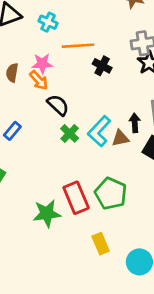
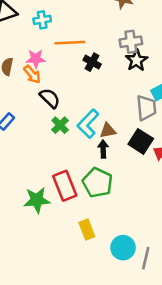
cyan cross: (48, 22) -> (42, 20), turned -36
black arrow: (135, 123) -> (103, 149), moved

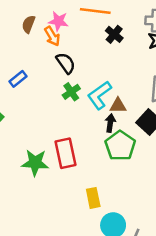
green pentagon: (98, 183) -> (120, 146), moved
yellow rectangle: (87, 229) -> (93, 198), moved

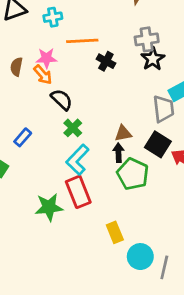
blue rectangle: (18, 79) -> (23, 137), moved
cyan L-shape: (99, 95) -> (77, 160), moved

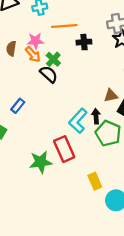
black cross: (106, 61) -> (84, 42), turned -32
green cross: (73, 128) -> (53, 59), moved
brown triangle: (123, 133) -> (111, 96), moved
cyan L-shape: (77, 160) -> (78, 121), moved

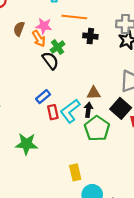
brown triangle: (111, 96) -> (94, 93), moved
blue rectangle: (18, 106) -> (43, 97), moved
red rectangle: (64, 149) -> (53, 112), moved, size x0.6

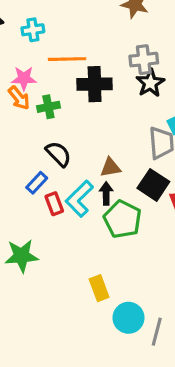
black cross: (90, 36) -> (95, 84), size x1.5
green cross: (58, 47) -> (48, 107), turned 32
black semicircle: (50, 61) -> (58, 154), moved

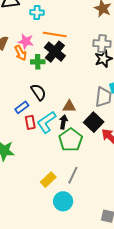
black cross: (95, 84) -> (55, 52), moved, turned 30
yellow rectangle: (99, 288) -> (48, 180), turned 56
gray line: (157, 332) -> (73, 175), moved

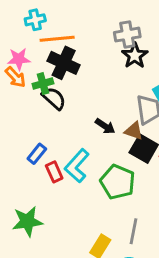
cyan cross: (37, 12) -> (35, 20), moved
black semicircle: (39, 92) -> (54, 98), moved
brown triangle: (69, 106) -> (134, 131), moved, turned 32
black arrow: (63, 122) -> (105, 126), moved, turned 128

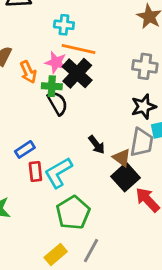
black star: (135, 56) -> (144, 107), moved
pink star: (19, 59) -> (56, 62), moved
green pentagon: (118, 182) -> (73, 213), moved

